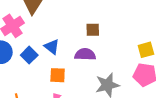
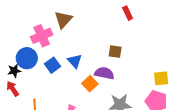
orange square: (58, 75) -> (90, 84), moved, turned 35

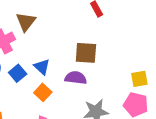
brown square: (115, 52) -> (86, 53), size x1.5
orange square: (90, 84) -> (43, 92), moved

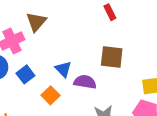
brown square: (86, 53) -> (112, 57), moved
blue triangle: (42, 67) -> (63, 69), moved

